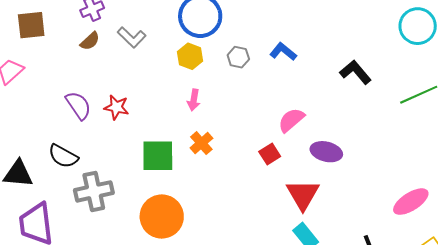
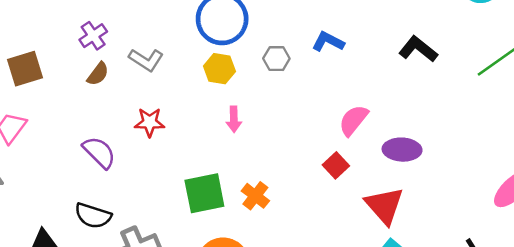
red star: (116, 107) -> (150, 122), moved
orange cross: (201, 143) -> (255, 196), moved

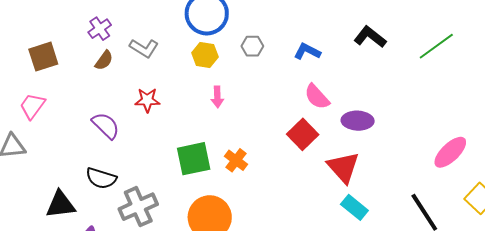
blue L-shape: (328, 42) -> (307, 51), moved
pink semicircle: (353, 120) -> (317, 97), turned -80
red square: (336, 165) -> (303, 134), size x1.4

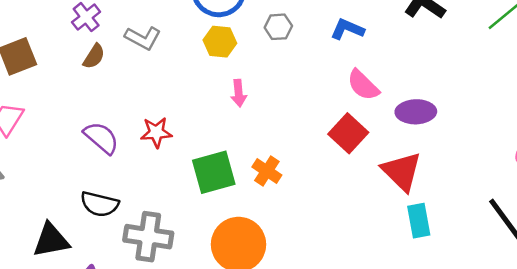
red star: (147, 100) -> (156, 132), moved
gray cross: (138, 207) -> (148, 237), turned 36
cyan rectangle: (354, 207) -> (419, 221), turned 44

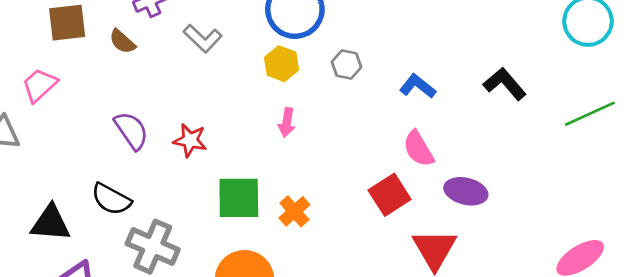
brown semicircle: (94, 56) -> (122, 42), moved, turned 84

